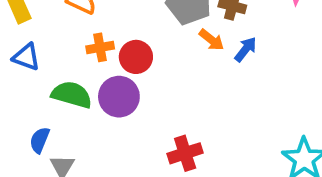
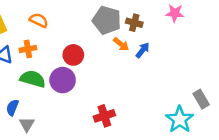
orange cross: (100, 47) -> (28, 49), moved

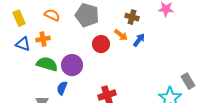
gray pentagon: (107, 20) -> (87, 15), moved
red circle: (73, 55) -> (101, 44), moved
blue semicircle: (12, 108) -> (62, 88), moved

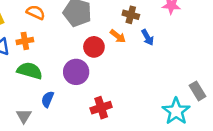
blue arrow: (139, 40) -> (148, 37), moved, turned 112
purple circle: (72, 65) -> (76, 72), moved

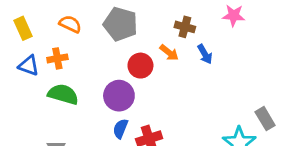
blue semicircle: (48, 99) -> (120, 129), moved

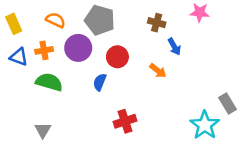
orange arrow: (169, 53) -> (158, 71), moved
purple circle: (119, 96) -> (78, 48), moved
blue semicircle: (120, 129) -> (100, 82), moved

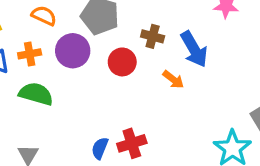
brown cross: (157, 23) -> (153, 36), moved
blue arrow: (174, 47) -> (194, 49), size x1.6
blue semicircle: (100, 82) -> (100, 148), moved

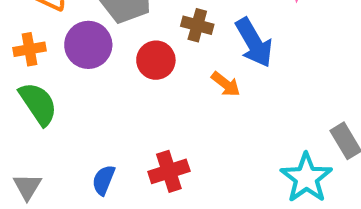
green semicircle: (36, 94) -> (38, 104), turned 40
blue semicircle: (100, 148) -> (104, 180), moved

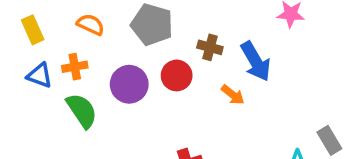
purple circle: (88, 45) -> (129, 84), moved

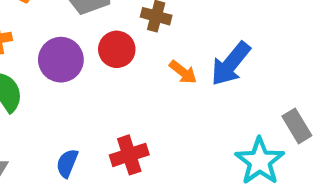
blue arrow: (256, 61) -> (231, 64), moved, turned 69

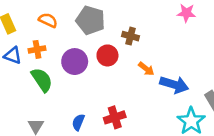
blue arrow: (231, 64) -> (174, 85), moved, turned -112

